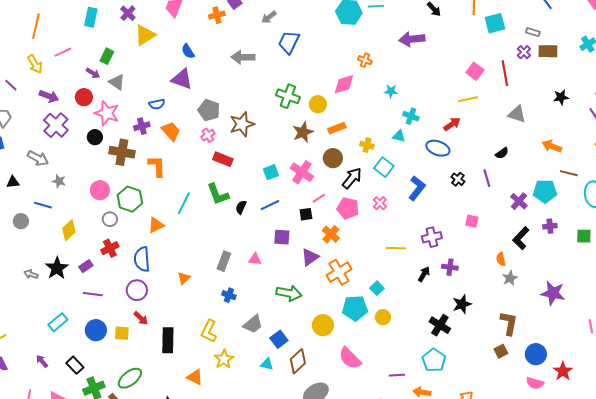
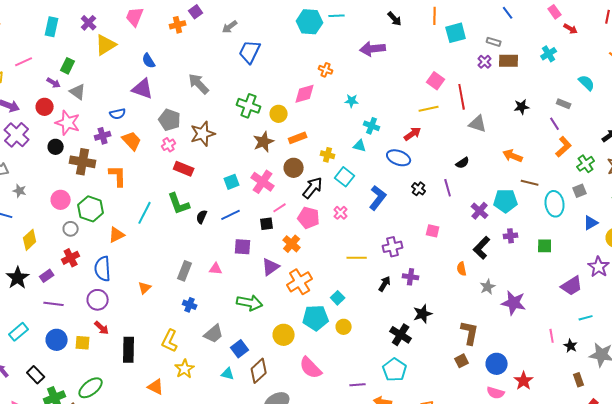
gray arrow: (243, 57) -> (199, 84), moved, turned 45
red line: (505, 73) -> (462, 97), moved
gray star: (510, 278) -> (488, 287), moved

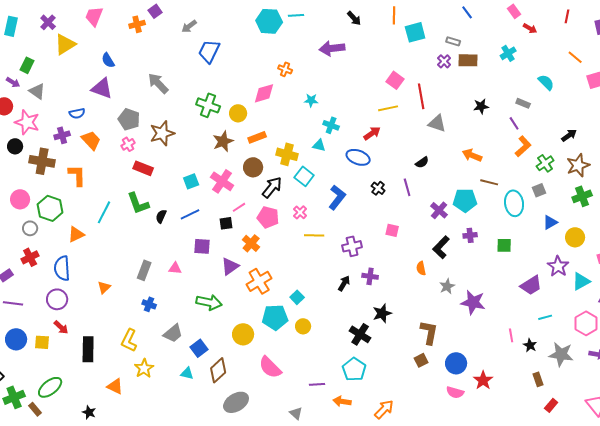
yellow cross: (328, 155) -> (287, 154), size x1.5
yellow line: (357, 258) -> (314, 235), moved

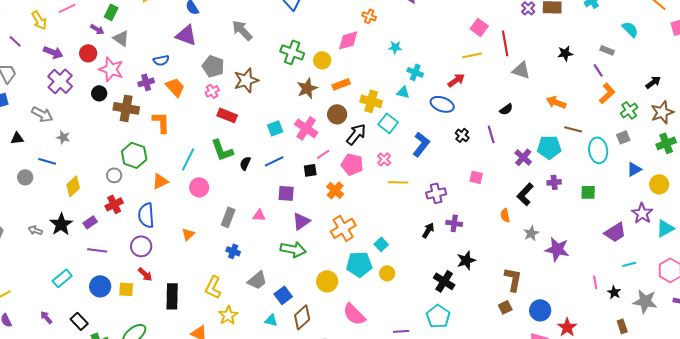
pink circle: (20, 199) -> (199, 187), moved
purple triangle: (230, 266) -> (301, 221), moved

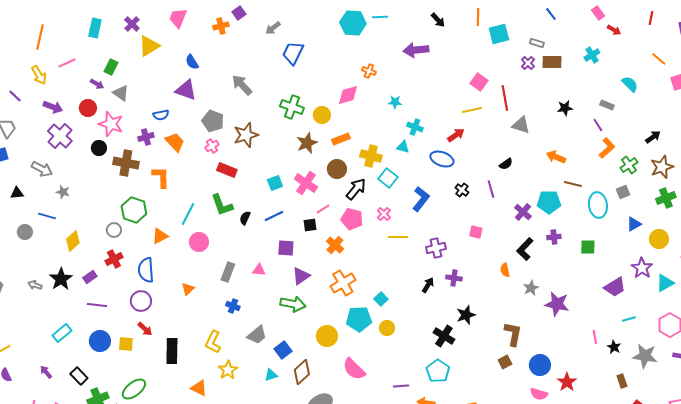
cyan triangle: (271, 320) -> (271, 375), turned -32

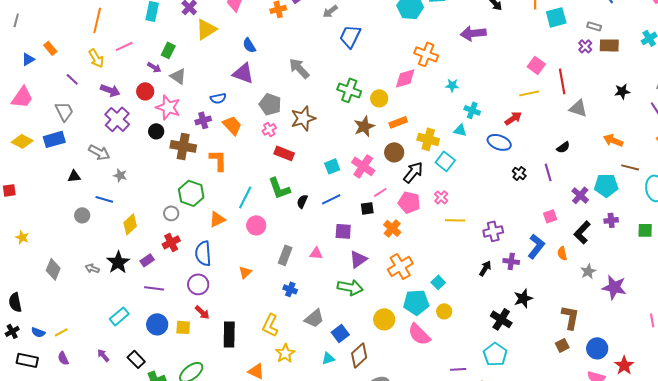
orange cross: (369, 71) -> (426, 54), size x1.6
blue L-shape: (421, 199) -> (536, 246), moved
pink square: (476, 232) -> (550, 216), moved, turned -32
pink semicircle: (354, 369) -> (419, 334), moved

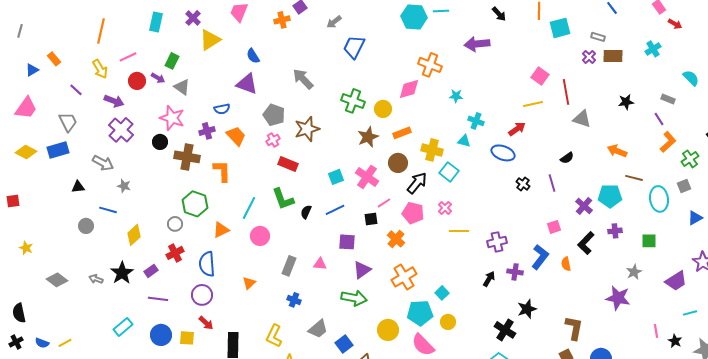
red circle: (145, 91) -> (137, 81), moved
gray diamond: (53, 269) -> (57, 280), turned -75
gray star: (588, 271) -> (634, 272), moved

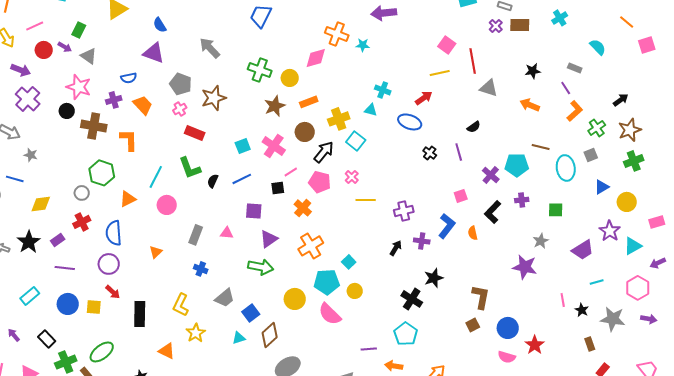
cyan star: (456, 96) -> (363, 45), moved
yellow cross: (432, 150) -> (339, 119), turned -35
orange arrow: (617, 151) -> (530, 105), moved
yellow diamond: (134, 235) -> (41, 204), turned 35

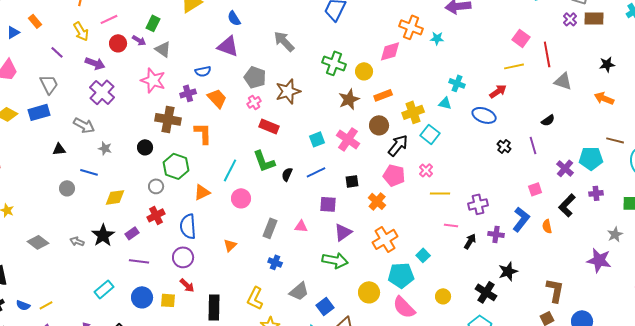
black circle: (67, 111) -> (145, 147), moved
pink line: (291, 172) -> (451, 225), moved, turned 40
yellow circle: (355, 291) -> (443, 296), moved

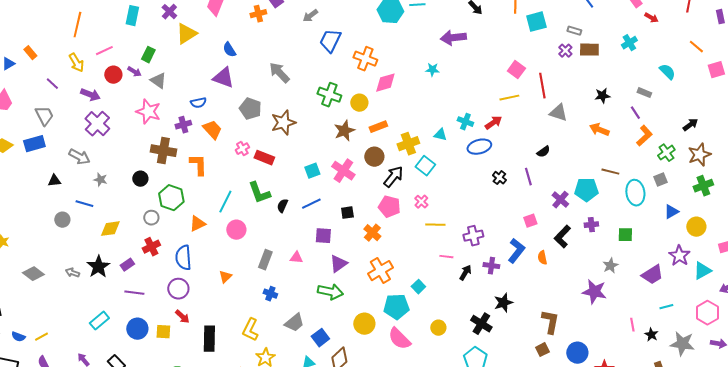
orange cross: (411, 27) -> (365, 59), moved
cyan cross: (457, 83) -> (465, 122), moved
pink cross: (254, 102) -> (242, 149), moved
blue ellipse: (484, 115) -> (479, 147), turned -35

